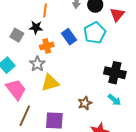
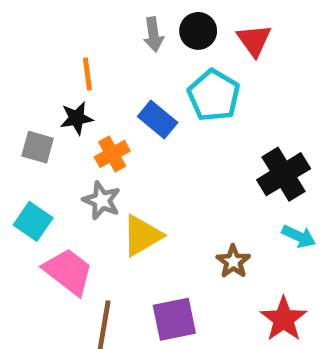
black cross: (115, 73) -> (284, 174), turned -30

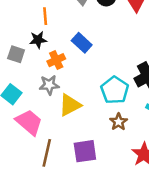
cyan pentagon: (214, 95) -> (115, 90), moved
gray star: (102, 200) -> (49, 85), turned -30

